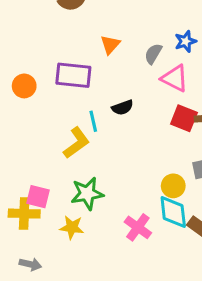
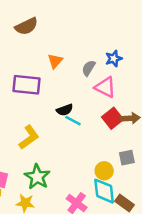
red square: (184, 118) -> (112, 118), turned 30
cyan line: (93, 121) -> (73, 121), moved, turned -49
green star: (87, 194) -> (37, 177), turned -30

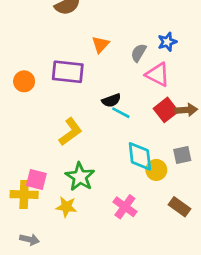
cyan diamond: (104, 191) -> (140, 156), moved

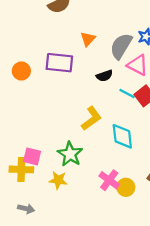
gray semicircle: (139, 53) -> (121, 46), size x1.6
black semicircle: (111, 100) -> (104, 76), moved
cyan line: (121, 113) -> (127, 94), moved
yellow L-shape: (70, 132) -> (91, 118), moved
yellow circle: (156, 170) -> (126, 187), moved

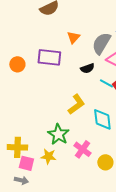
pink square: (32, 156) -> (26, 163), moved
pink cross: (109, 180) -> (82, 149), moved

